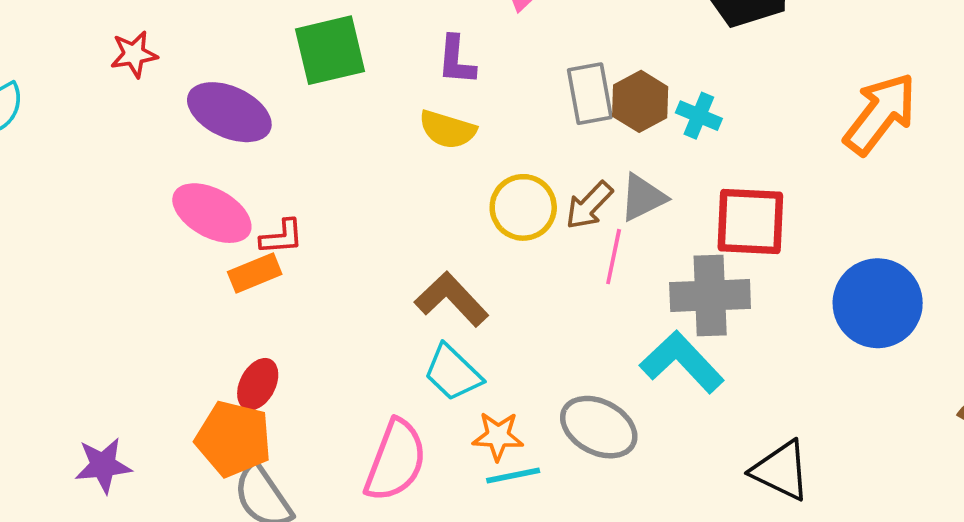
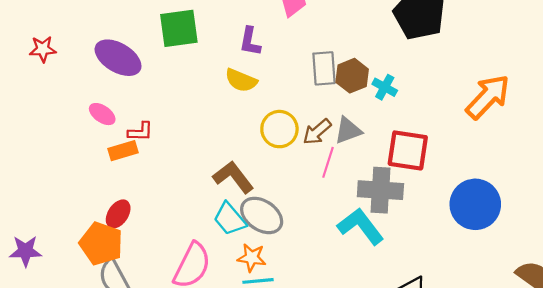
red star: (134, 54) -> (43, 49), moved
pink ellipse: (212, 213) -> (102, 114), size x0.6
gray ellipse: (599, 427) -> (262, 215), moved

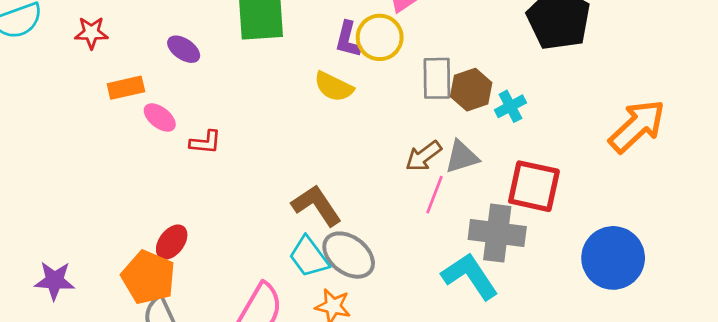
purple ellipse: (118, 58) -> (184, 49), size x0.6
cyan cross: (385, 87) -> (510, 106), turned 30
yellow circle: (279, 129) -> (380, 37), moved
orange rectangle: (123, 151) -> (126, 88), moved

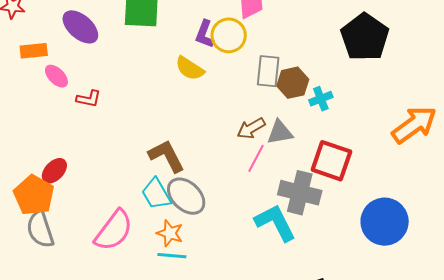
purple ellipse: (184, 49) -> (80, 27), size x1.5

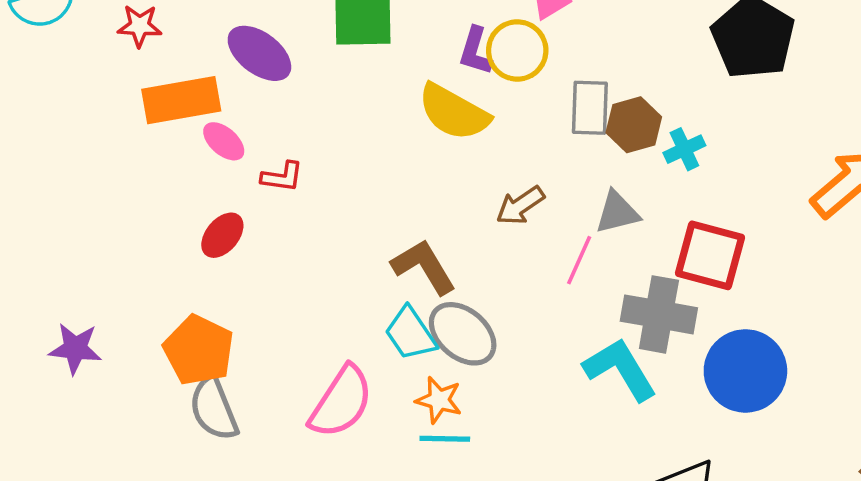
orange rectangle: (34, 51) -> (181, 100), size x1.6
yellow semicircle: (190, 68) -> (454, 112), size x1.4
brown arrow: (251, 128) -> (520, 206), moved
red ellipse: (54, 171) -> (222, 235), moved
blue circle: (385, 222) -> (745, 371), moved

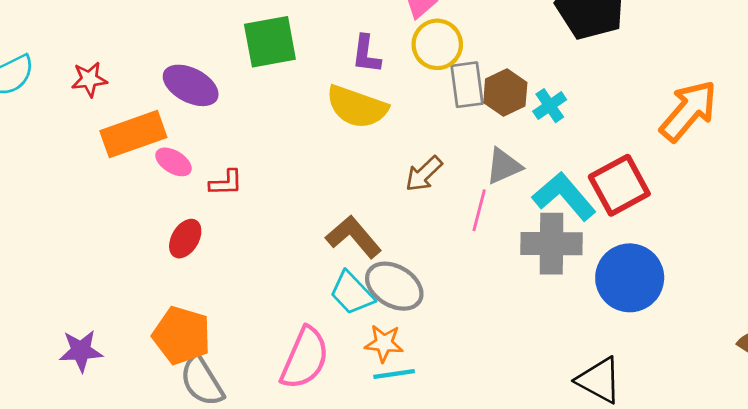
yellow circle: (517, 50) -> (437, 44), moved
red square: (710, 255) -> (619, 185), moved, turned -34
cyan L-shape: (620, 369) -> (564, 196), moved

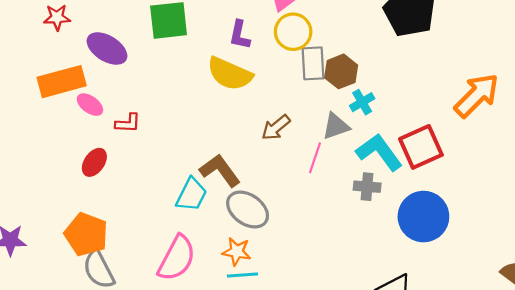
red star: (89, 79) -> (57, 17), moved
cyan cross: (550, 106) -> (362, 102), moved
gray cross: (551, 244) -> (367, 187), size x0.6
cyan trapezoid: (352, 293) -> (191, 195), moved, turned -114

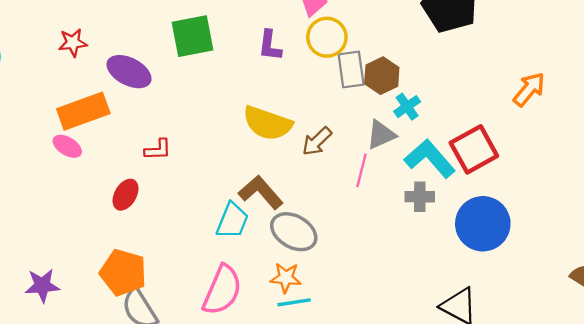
yellow semicircle: (230, 74) -> (267, 123), moved
orange arrow: (477, 95) -> (529, 89), size x0.7
pink ellipse: (90, 105) -> (67, 146), moved

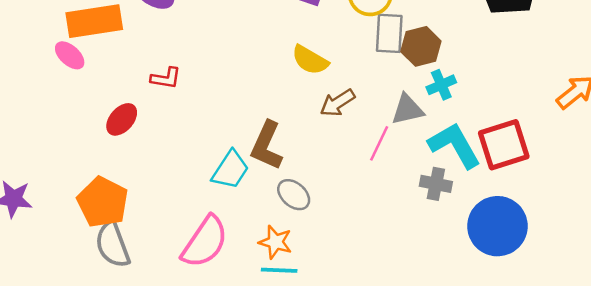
yellow semicircle: (267, 123) -> (310, 60), moved, size x0.7
brown L-shape: (261, 192) -> (267, 145), turned -126
gray ellipse: (294, 232) -> (294, 195), size x0.7

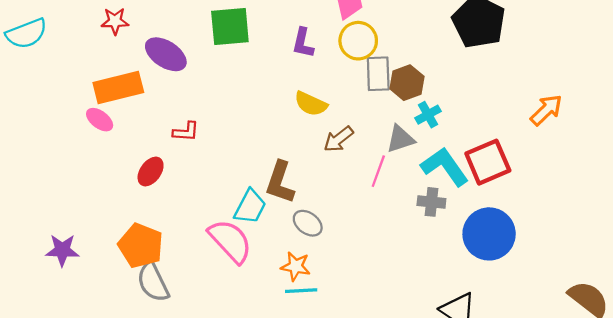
pink semicircle: (205, 242) -> (230, 241), moved, turned -72

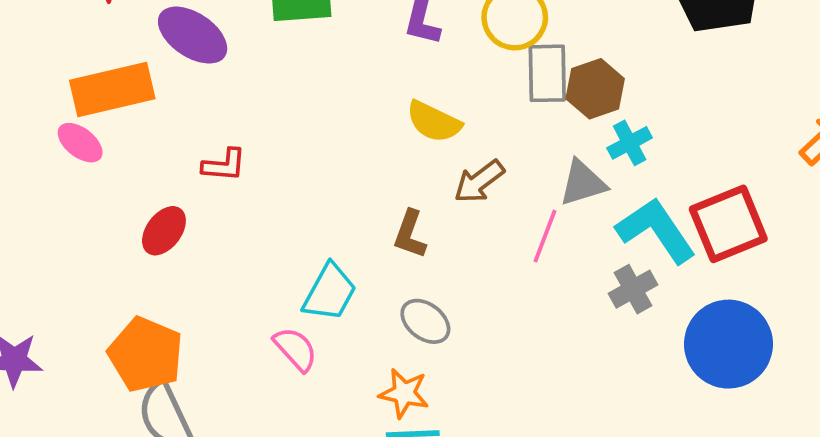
brown L-shape: (280, 182) -> (410, 234), moved, size x0.7
gray cross: (431, 202) -> (633, 289), turned -36
pink semicircle: (230, 241) -> (296, 349), size x0.6

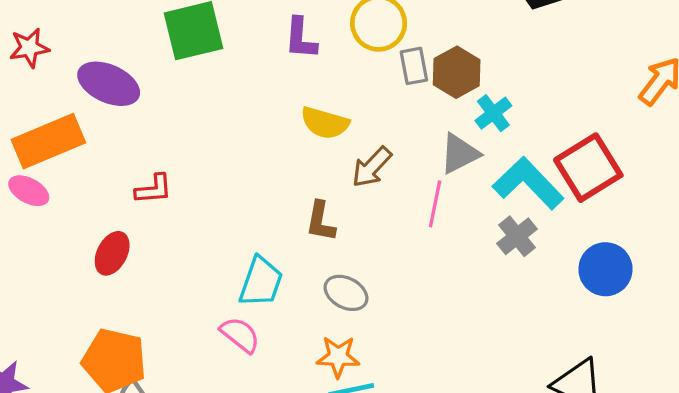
gray rectangle: (547, 73) -> (414, 66), size x0.7
blue circle: (728, 344) -> (605, 269), size x0.7

